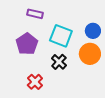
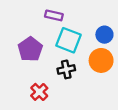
purple rectangle: (35, 14) -> (54, 15), moved
black cross: (59, 62) -> (66, 69), turned 35

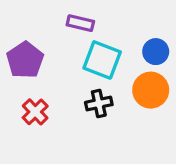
purple pentagon: (30, 49) -> (25, 60), moved
red cross: (39, 92) -> (35, 112), moved

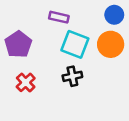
blue circle: (156, 52) -> (114, 15), moved
orange circle: (151, 90) -> (111, 44), moved

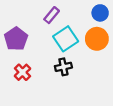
purple rectangle: (59, 17) -> (52, 15), turned -63
cyan square: (75, 44) -> (66, 39), turned 35

